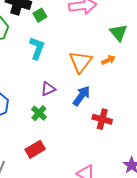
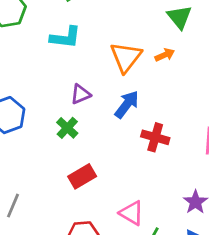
cyan L-shape: (37, 48) -> (66, 37), turned 75
red rectangle: (35, 149) -> (82, 176), moved

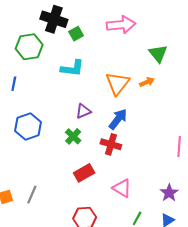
red cross: (155, 137) -> (111, 144), moved
pink triangle: (132, 213) -> (122, 188), moved

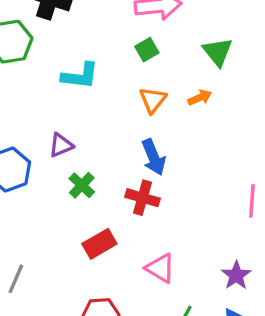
green square: (76, 34) -> (147, 50), moved
orange triangle: (118, 83) -> (153, 100), size x0.7
purple triangle: (83, 111) -> (61, 145), moved
blue arrow: (118, 119) -> (154, 157), turned 120

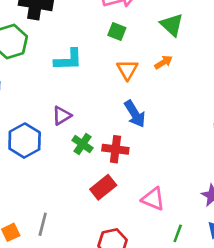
green square: (147, 50) -> (117, 31), turned -30
red cross: (142, 198) -> (115, 149), moved

